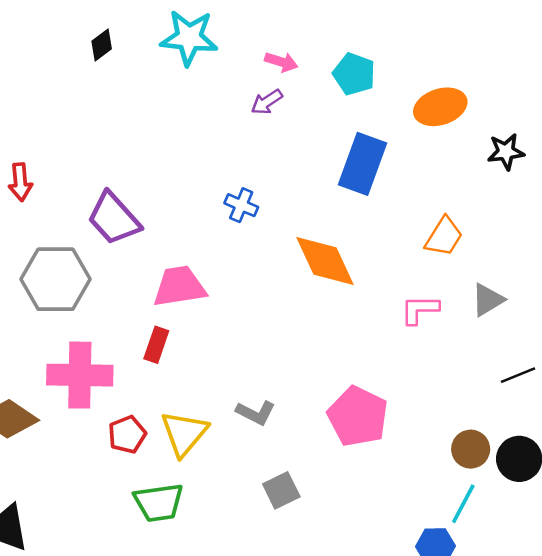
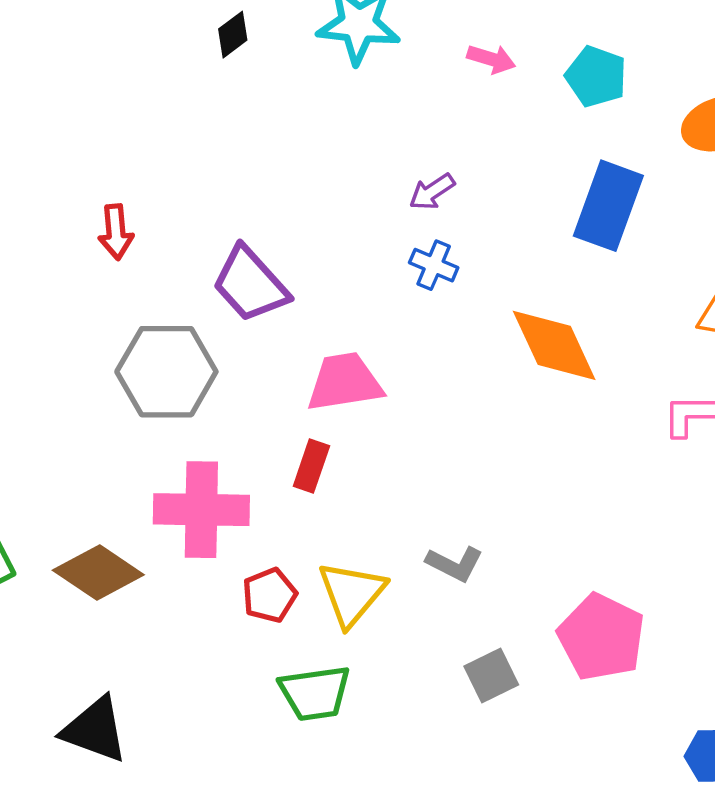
purple arrow: (267, 102) -> (432, 192), moved
pink pentagon: (358, 416) -> (601, 637), moved

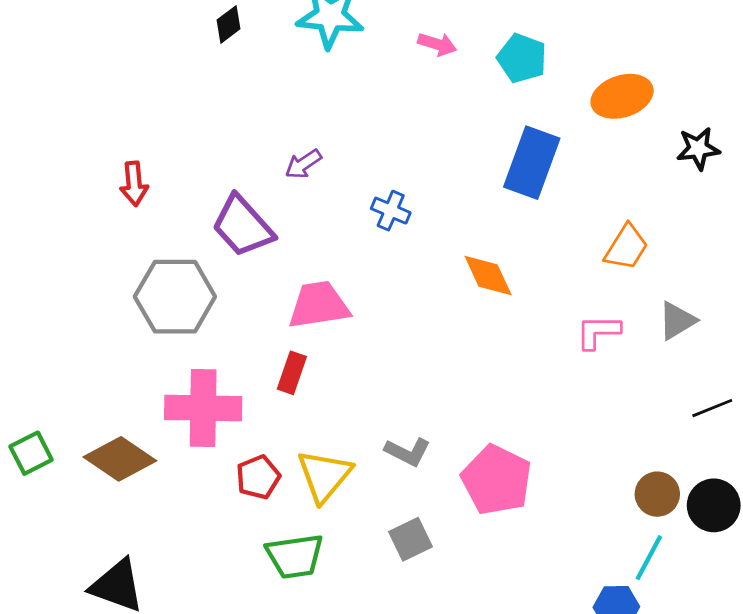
purple arrow: (432, 192) -> (303, 164), moved
orange diamond: (554, 345) -> (488, 275), size x0.7
pink pentagon: (601, 637) -> (496, 480), moved
gray square: (491, 676) -> (410, 539), moved

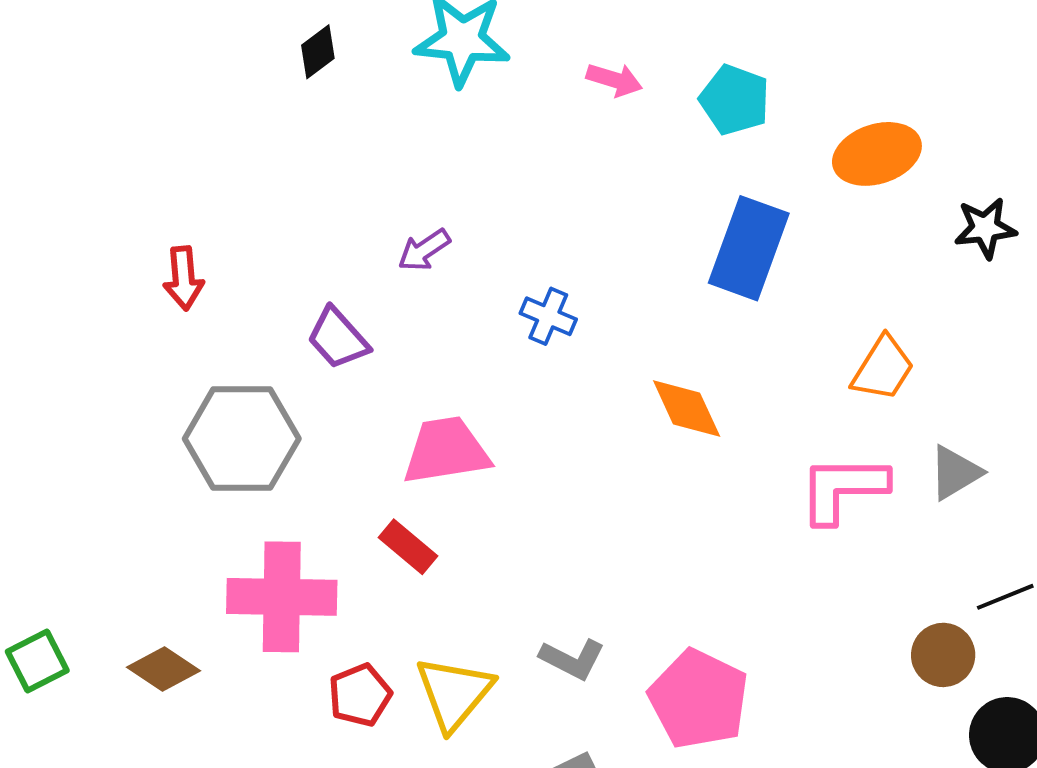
purple trapezoid: (243, 226) -> (338, 338), size x0.7
pink L-shape: (598, 332) -> (843, 489), size x1.4
red rectangle: (292, 373) -> (408, 547), turned -69
brown diamond: (120, 459) -> (163, 669), size x0.7
brown circle: (657, 494) -> (943, 655), moved

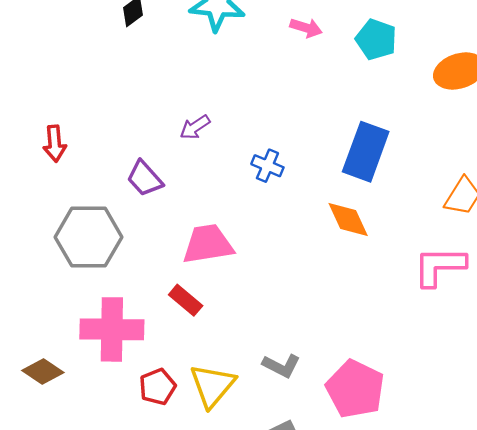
blue rectangle: (749, 248) -> (366, 152), moved

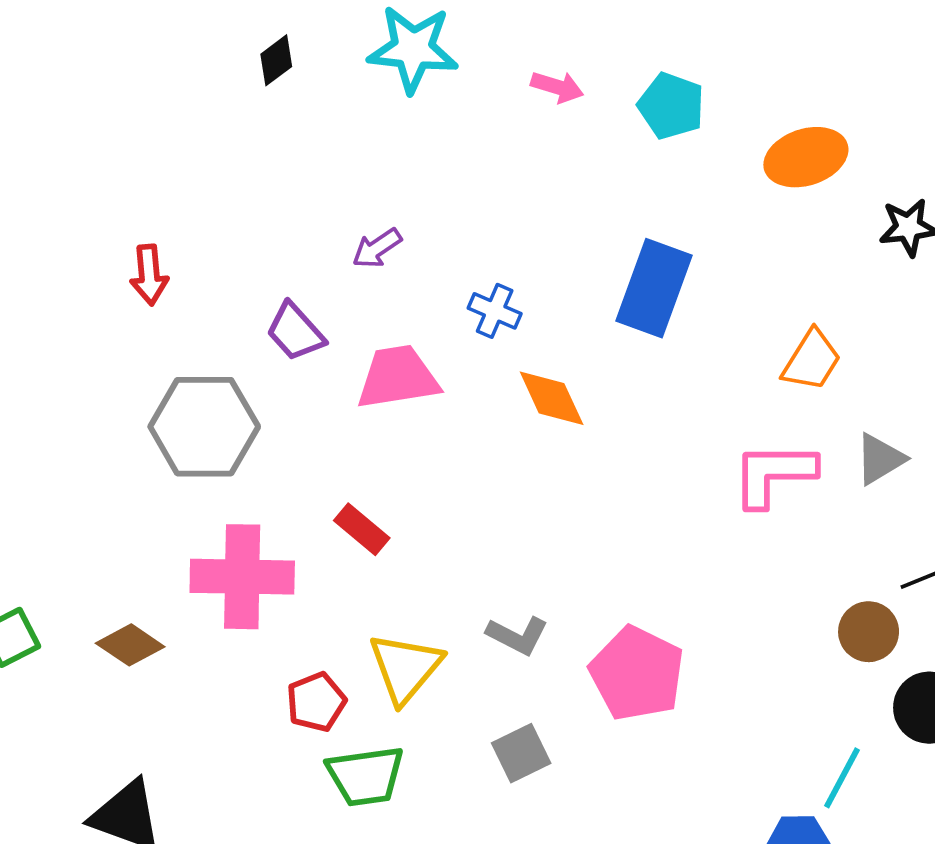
orange diamond: (348, 220) -> (552, 398), moved
pink trapezoid: (208, 244) -> (398, 377), moved
red pentagon: (158, 387) -> (316, 702), moved

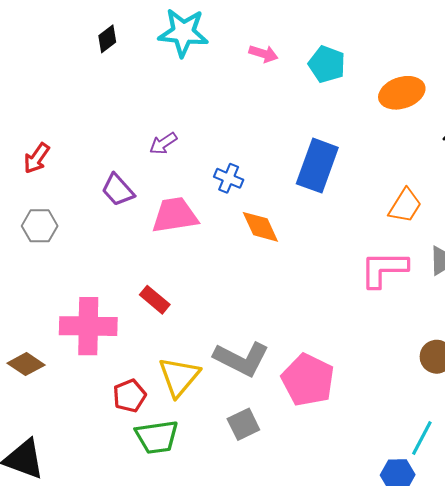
red arrow: (149, 275) -> (37, 158), turned 40
gray hexagon: (204, 427) -> (40, 226), moved, size x0.6
gray L-shape: (517, 635) -> (241, 359), size x1.6

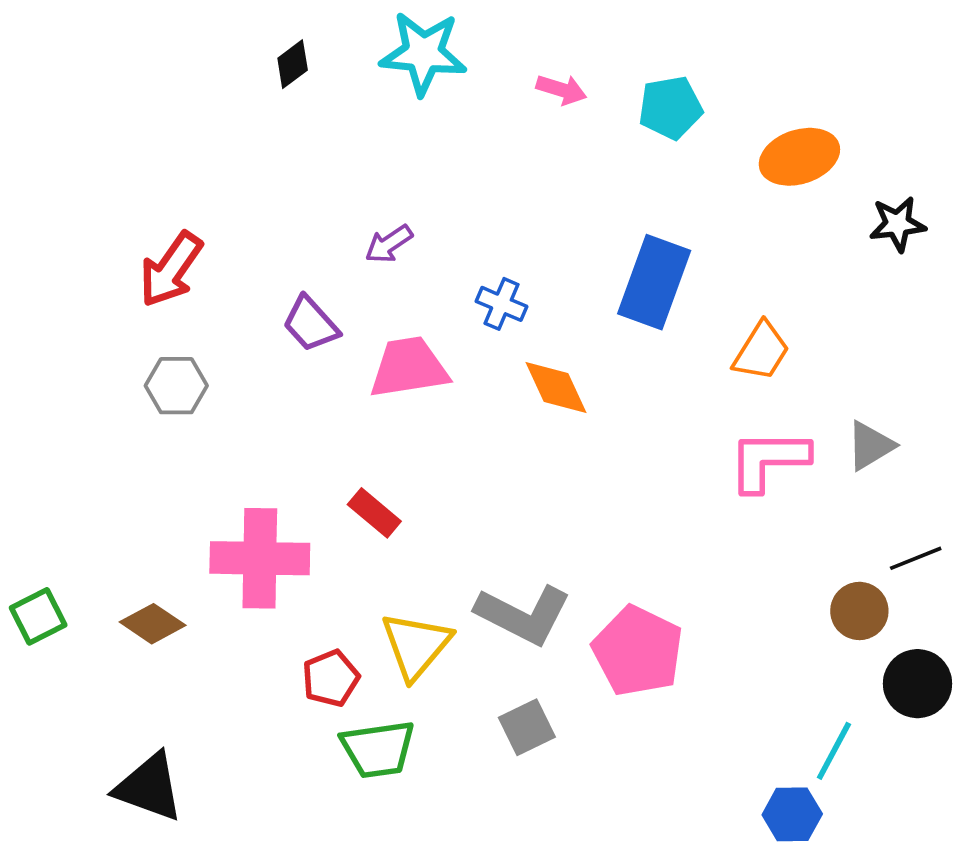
cyan pentagon: (327, 64) -> (670, 108), turned -30
red arrow: (37, 158) -> (171, 269), size x1.4
orange trapezoid: (405, 206) -> (761, 351), moved

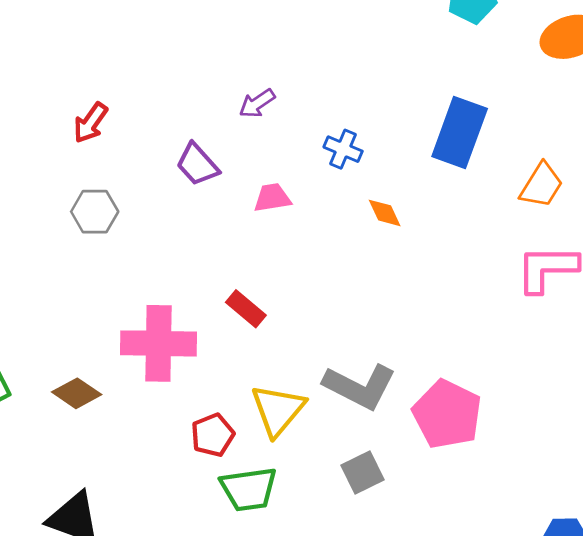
red arrow: (171, 269) -> (91, 123), size x0.7
pink trapezoid: (409, 368) -> (272, 198), size x0.6
orange diamond: (556, 388) -> (385, 213), size x0.7

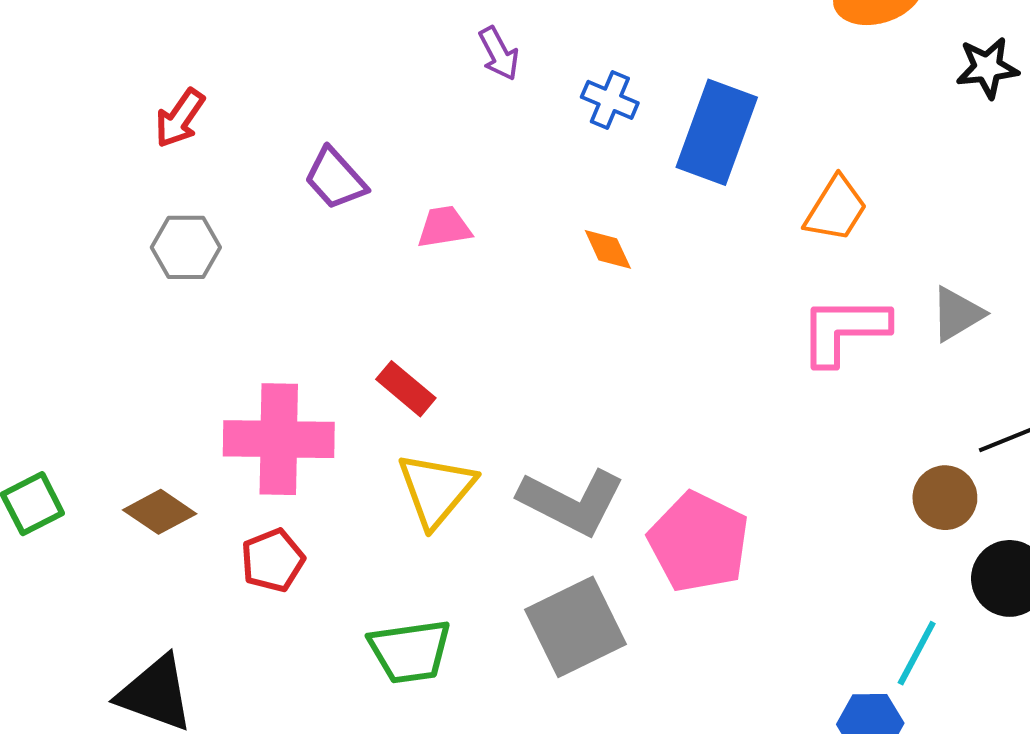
purple arrow: (257, 103) -> (499, 54), moved, turned -84
blue cross: (343, 149) -> (610, 100), moved
yellow triangle: (278, 410) -> (436, 490), moved
red pentagon: (213, 435) -> (273, 560), moved
gray square: (362, 472) -> (576, 627), size x1.6

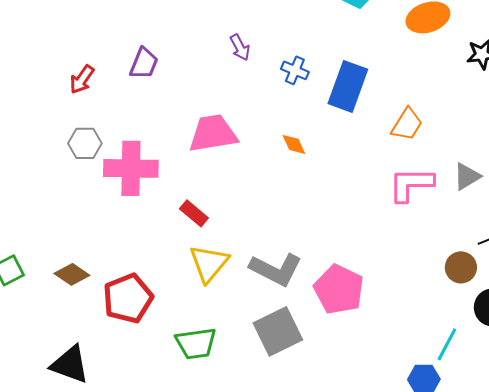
purple trapezoid: (335, 179) -> (144, 63), moved, turned -116
pink trapezoid: (444, 227) -> (213, 133), size x1.8
pink cross: (279, 439) -> (131, 168), moved
red pentagon: (273, 560) -> (128, 298), size x1.6

